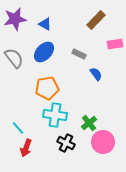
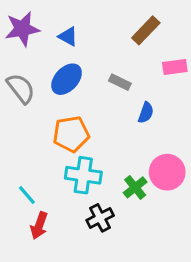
blue semicircle: (96, 74) -> (146, 113), turned 56
pink circle: (103, 142) -> (167, 172), moved
black cross: (66, 143) -> (100, 218), turned 36

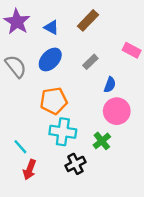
purple star: (22, 29) -> (17, 22), turned -30
brown rectangle: (146, 30) -> (88, 20), moved
pink rectangle: (175, 67) -> (132, 50), turned 36
gray rectangle: (120, 82) -> (90, 62), turned -70
pink circle: (167, 172) -> (117, 111), moved

